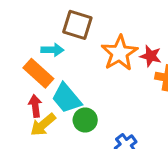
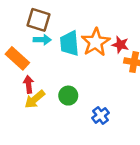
brown square: (77, 25) -> (38, 20), moved
orange rectangle: (38, 73) -> (17, 58), moved
cyan trapezoid: (66, 98) -> (70, 43), moved, turned 35

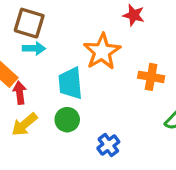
cyan trapezoid: (70, 43) -> (70, 83), moved
red star: (120, 45) -> (134, 15), moved
red arrow: (29, 84) -> (20, 93), moved

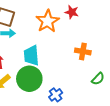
orange star: (102, 52) -> (47, 21), moved
green circle: (67, 120) -> (29, 79), size x1.6

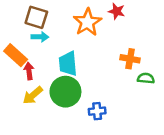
green semicircle: (98, 79) -> (146, 78), moved, turned -128
blue cross: (56, 95) -> (97, 111), turned 32

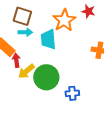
cyan trapezoid: (68, 64) -> (48, 39), moved
yellow arrow: (33, 95) -> (26, 71), moved

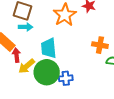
cyan trapezoid: (48, 39) -> (49, 48), moved
blue cross: (72, 93) -> (66, 78), moved

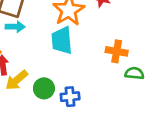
cyan trapezoid: (49, 48) -> (62, 40), moved
green circle: (47, 72) -> (44, 88), size x0.6

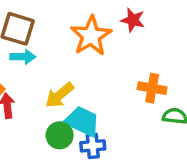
cyan trapezoid: (62, 40) -> (82, 121), moved, turned 120
yellow arrow: (17, 80) -> (60, 95), moved

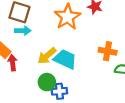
cyan trapezoid: (82, 121) -> (65, 59), moved
blue cross: (93, 146) -> (59, 91), moved

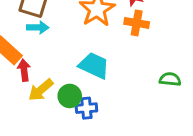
orange cross: (108, 51) -> (137, 23), moved
yellow arrow: (47, 56) -> (41, 90), moved

